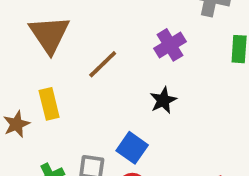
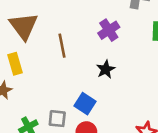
brown line: (103, 64) -> (62, 46), turned -55
yellow rectangle: (49, 104) -> (15, 64), moved

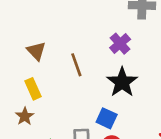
brown triangle: (24, 26) -> (36, 51), size x0.7
black star: (106, 69) -> (122, 82), size x1.6

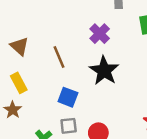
blue square: (107, 118) -> (68, 97), moved

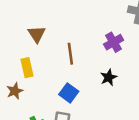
black star: (104, 71) -> (109, 77), size x0.6

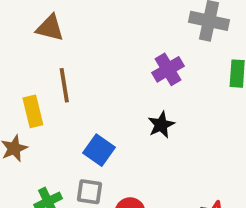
brown triangle: (37, 34) -> (50, 28), moved, turned -42
brown line: (70, 54) -> (64, 85), moved

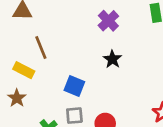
yellow rectangle: (33, 111) -> (24, 70), turned -36

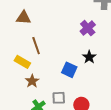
blue square: (74, 86) -> (69, 70), moved
brown star: (17, 98) -> (32, 81), moved

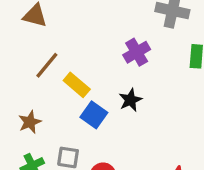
brown line: (36, 46) -> (47, 65), turned 48
yellow rectangle: (22, 62) -> (77, 85), moved

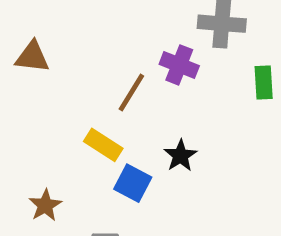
purple cross: (137, 52) -> (179, 65), moved, turned -30
brown line: (47, 65) -> (131, 92), moved

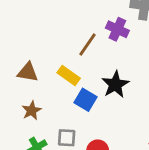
brown triangle: (32, 57) -> (28, 72), moved
black star: (181, 156) -> (115, 84), size x1.4

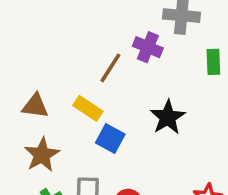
black star: (115, 84) -> (168, 117), moved
brown star: (32, 110) -> (42, 155), size x1.4

